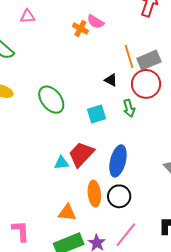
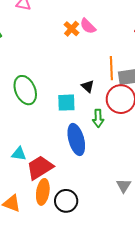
cyan square: (96, 114) -> (66, 103), moved
red trapezoid: (81, 154) -> (40, 168), moved
blue ellipse: (118, 161) -> (76, 140), moved, turned -44

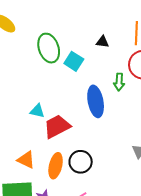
black triangle: (88, 86) -> (102, 42), moved, turned -40
cyan square: (66, 103) -> (74, 61), moved, turned 30
orange ellipse: (43, 192) -> (56, 166), moved

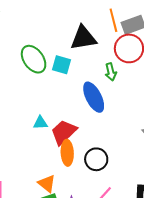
black triangle: (102, 42) -> (83, 38), size x2.0
orange triangle: (26, 160) -> (47, 183), moved, turned 30
orange ellipse: (56, 166) -> (67, 153), moved

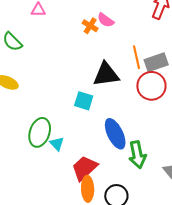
green ellipse: (34, 59) -> (40, 132), moved, turned 52
green arrow: (111, 72) -> (137, 155), moved, size x1.5
cyan triangle: (40, 123) -> (57, 144), moved, turned 49

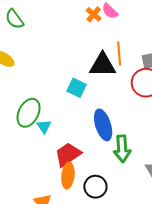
orange line: (137, 57) -> (119, 54), moved

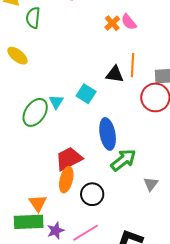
green semicircle: (14, 19) -> (33, 18), turned 35
black triangle: (103, 65) -> (115, 74), size x0.7
cyan triangle: (44, 126) -> (56, 102), moved
green arrow: (122, 149) -> (123, 160), turned -132

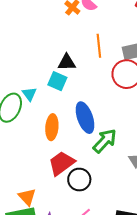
black triangle: (115, 74) -> (67, 62), moved
red trapezoid: (69, 159) -> (61, 163), moved
orange ellipse: (66, 180) -> (52, 127), moved

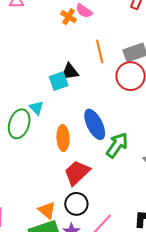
cyan square: (57, 81) -> (59, 81), moved, turned -36
black circle: (79, 180) -> (76, 204), moved

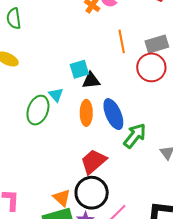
black triangle: (70, 72) -> (91, 80), moved
orange ellipse: (63, 138) -> (86, 113), moved
black circle: (76, 204) -> (92, 193), size x1.4

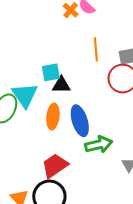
cyan triangle: (56, 95) -> (25, 95), size x1.8
green arrow: (135, 136) -> (99, 145), turned 32

